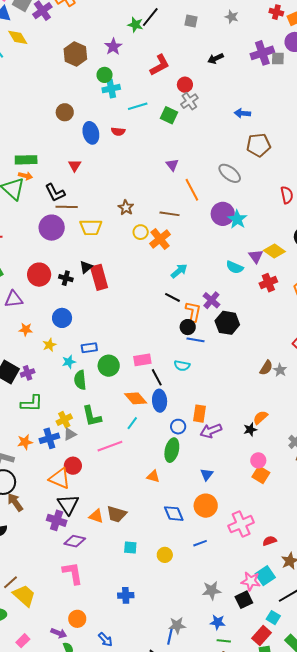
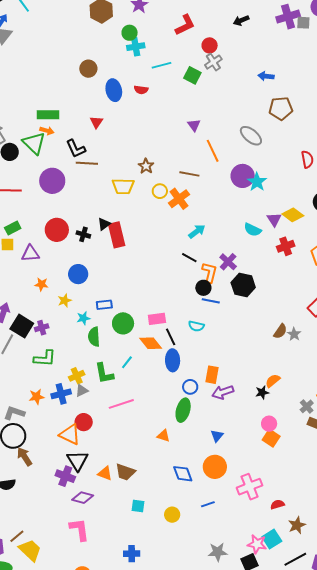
yellow trapezoid: (91, 227) -> (123, 186), moved
purple circle: (52, 228) -> (52, 181), moved
orange diamond: (136, 398) -> (151, 343), moved
cyan line: (132, 423) -> (127, 362), moved

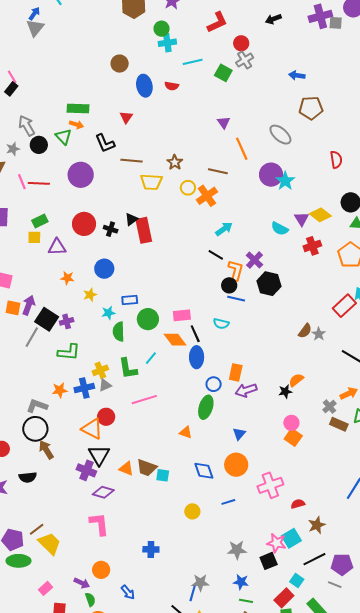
green triangle: (34, 143) -> (63, 137), size x0.7
brown line: (87, 163) -> (132, 161), moved
cyan square: (138, 506) -> (163, 475), moved

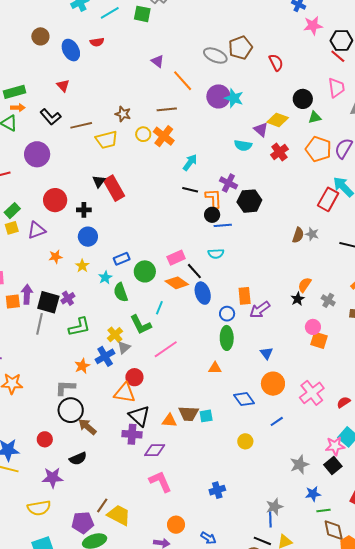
brown pentagon: (311, 108) -> (240, 48), moved
black cross: (111, 229) -> (84, 210), moved
gray cross: (329, 407) -> (328, 300), moved

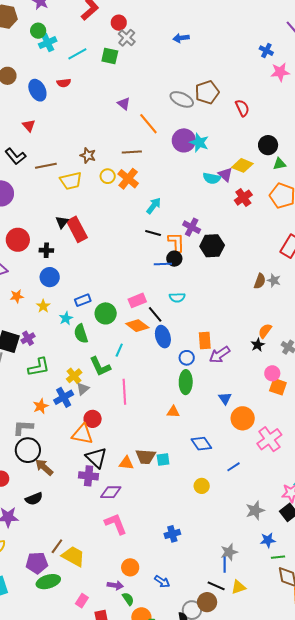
cyan semicircle: (243, 145) -> (212, 178), moved
blue line: (223, 225) -> (163, 264), moved
pink line: (166, 349) -> (124, 392), turned -60
orange circle: (273, 384) -> (243, 418), moved

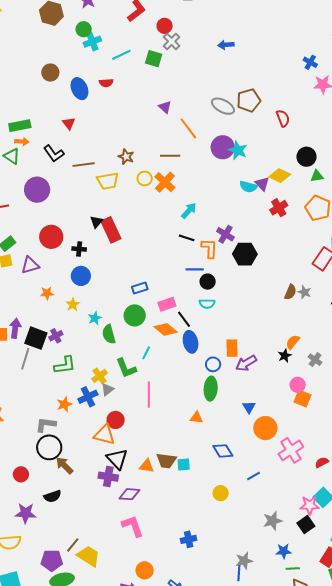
black circle: (174, 259) -> (208, 282), moved
blue rectangle: (83, 300) -> (140, 288), moved

